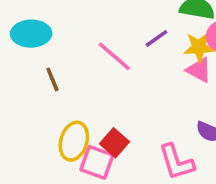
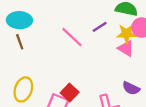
brown line: (52, 79) -> (20, 42), moved
yellow ellipse: (74, 141) -> (23, 89), moved

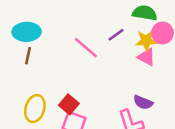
brown line: (20, 42) -> (28, 56), turned 35
purple semicircle: (131, 88) -> (143, 102), moved
red square: (70, 92) -> (69, 104), moved

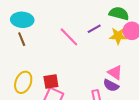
brown line: (28, 56) -> (22, 39), turned -40
pink triangle: (146, 57) -> (115, 72), moved
red square: (69, 104) -> (51, 81), turned 35

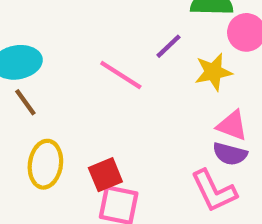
yellow star: (118, 36) -> (213, 72), moved
yellow ellipse: (23, 82) -> (45, 164), moved

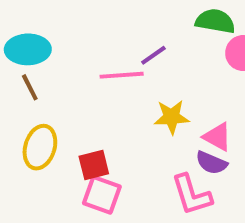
purple line: (168, 46) -> (153, 55), moved
yellow star: (213, 72) -> (172, 117), moved
pink line: (121, 75) -> (122, 75), turned -45

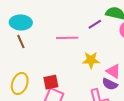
purple line: (153, 55) -> (95, 24), moved
yellow ellipse: (40, 147) -> (20, 84), moved

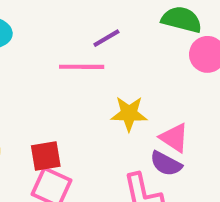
purple line: (95, 24) -> (106, 38), moved

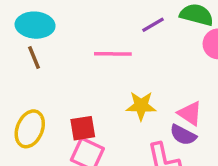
purple line: (106, 38) -> (153, 25), moved
yellow star: (129, 114) -> (141, 106), moved

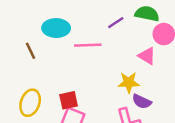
cyan ellipse: (35, 25) -> (56, 28), moved
yellow star: (141, 106) -> (129, 82), moved
pink triangle: (190, 113) -> (147, 56), moved

